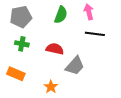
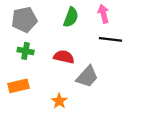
orange rectangle: (16, 74) -> (19, 86), turned -36

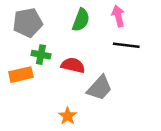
green cross: (26, 51) -> (41, 55), moved
orange rectangle: (19, 86) -> (21, 75), moved

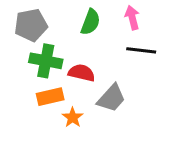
green cross: (41, 55) -> (46, 61), size x1.5
orange rectangle: (21, 75) -> (50, 97), moved
orange star: (68, 116) -> (73, 117), moved

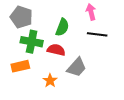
green semicircle: (90, 22) -> (62, 27), moved
gray pentagon: (31, 25) -> (21, 17), turned 30
orange rectangle: (50, 97) -> (20, 66), moved

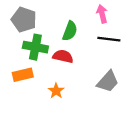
gray trapezoid: (77, 67) -> (108, 82), moved

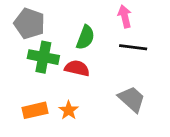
orange rectangle: (23, 75) -> (35, 110), moved
gray trapezoid: (108, 82) -> (132, 99), turned -90

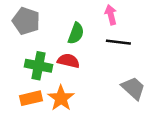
green cross: (43, 57) -> (39, 66), moved
gray trapezoid: (132, 99) -> (133, 88), moved
orange star: (69, 110) -> (61, 98), size x1.5

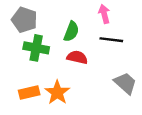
red semicircle: (68, 61) -> (77, 57), moved
green cross: (39, 66) -> (36, 48), moved

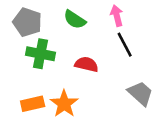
green semicircle: (71, 31) -> (75, 20), moved, turned 102
black line: (111, 40) -> (125, 45), turned 55

